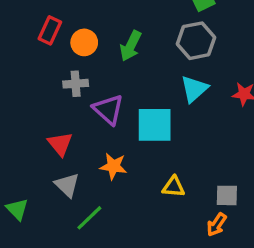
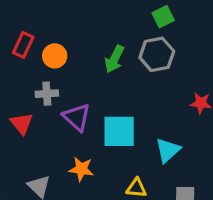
green arrow: (131, 46) -> (114, 59), moved
cyan triangle: (194, 89) -> (168, 150), moved
red triangle: (60, 144) -> (22, 124), moved

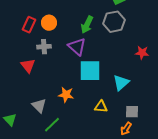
red rectangle: (23, 45) -> (29, 25), moved
purple triangle: (77, 117) -> (77, 47), moved

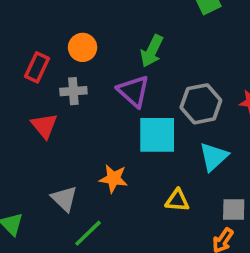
gray hexagon: (114, 22) -> (201, 104), moved
red rectangle: (29, 25) -> (37, 67), moved

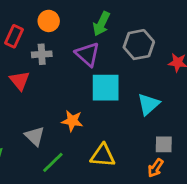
gray hexagon: (201, 104) -> (139, 45), moved
yellow triangle: (177, 200) -> (103, 155), moved, size x1.4

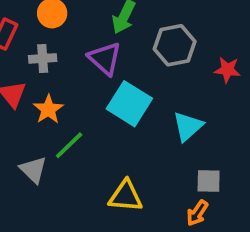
cyan square: (106, 88) -> (129, 104), turned 32
orange star: (72, 121) -> (48, 109), moved, turned 30
green line: (53, 162) -> (69, 145), moved

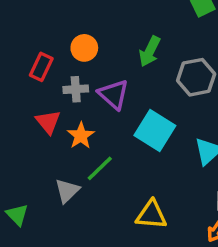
purple triangle: (105, 58) -> (114, 94), moved
gray triangle: (33, 170) -> (67, 191), turned 32

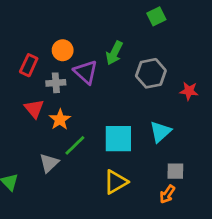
purple triangle: (114, 94) -> (86, 72), moved
cyan square: (155, 131) -> (118, 139), moved, turned -32
yellow triangle: (151, 215) -> (116, 182), turned -35

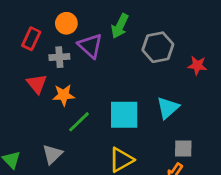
orange star: (60, 120) -> (64, 95), turned 30
gray triangle: (49, 163) -> (52, 154), moved

